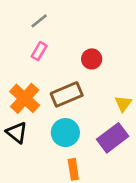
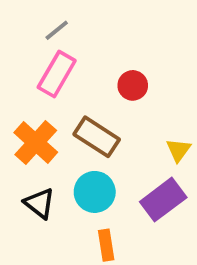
pink rectangle: (39, 51) -> (57, 74), size x1.6
brown rectangle: (67, 94) -> (97, 137), turned 56
black triangle: (17, 133) -> (40, 203), moved

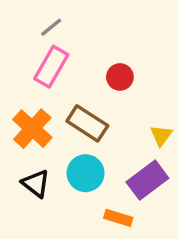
orange rectangle: (106, 245) -> (118, 218), moved, turned -64

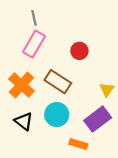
gray line: (51, 27) -> (34, 18), turned -63

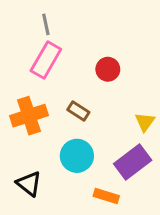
brown rectangle: (58, 82) -> (78, 111), size x0.6
orange cross: (21, 85) -> (29, 116), turned 30
black triangle: (24, 121) -> (29, 184), moved

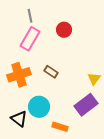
red circle: (108, 69) -> (64, 30), moved
cyan circle: (77, 156) -> (39, 107), moved
orange rectangle: (106, 196) -> (60, 127), moved

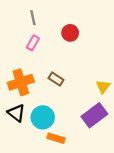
pink rectangle: (30, 39) -> (33, 43), size x0.6
black triangle: (19, 119) -> (16, 113), moved
orange rectangle: (60, 127) -> (56, 138), moved

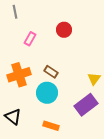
gray line: (33, 18) -> (15, 12), moved
black triangle: (16, 113) -> (13, 117), moved
cyan circle: (43, 117) -> (47, 93), moved

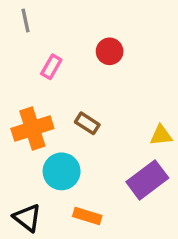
yellow triangle: (94, 79) -> (161, 135), turned 48
cyan circle: (47, 93) -> (62, 171), moved
black triangle: (13, 117) -> (27, 218), moved

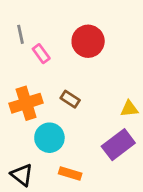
gray line: (26, 20) -> (21, 34), moved
red circle: (110, 51) -> (88, 41), size x1.5
pink rectangle: (51, 67) -> (41, 54), turned -66

